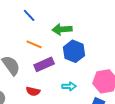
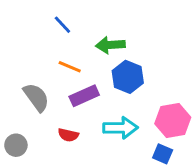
cyan arrow: (69, 86) -> (120, 128), size x1.6

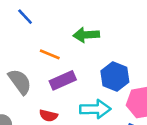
blue line: (62, 25) -> (25, 17), moved
blue hexagon: (128, 77) -> (115, 77), moved

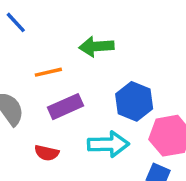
orange line: (50, 54) -> (48, 72), turned -36

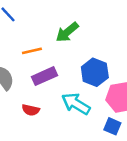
green arrow: (96, 46) -> (67, 32), turned -35
cyan arrow: (108, 144) -> (76, 104), turned -148

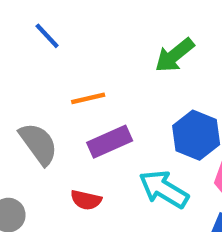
green arrow: (67, 32) -> (175, 55), moved

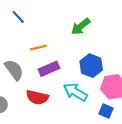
red semicircle: (86, 200) -> (37, 97), size x1.5

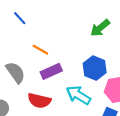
green arrow: (81, 26) -> (100, 28), moved
orange line: (38, 48) -> (40, 50), turned 42

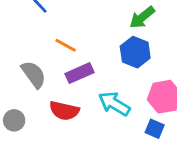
blue hexagon: (95, 68) -> (135, 52), moved

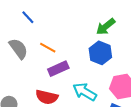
gray semicircle: (34, 74) -> (18, 49), moved

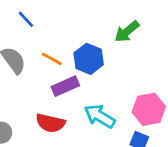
blue hexagon: (100, 53) -> (89, 59), moved

